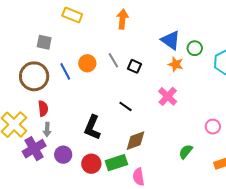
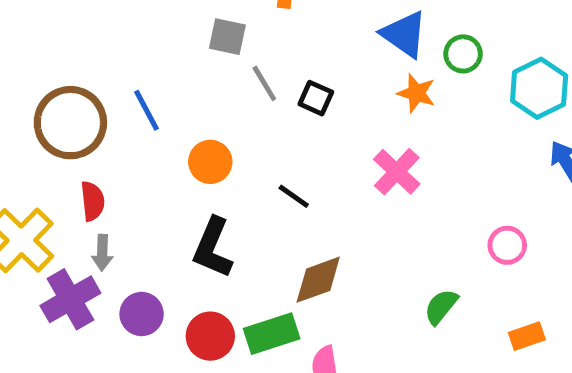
gray square: (44, 42) -> (227, 37), moved
orange circle: (87, 63) -> (210, 162), moved

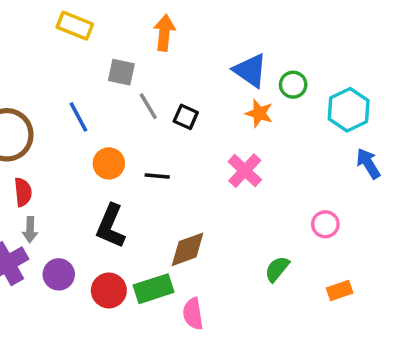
blue line: (146, 110) -> (78, 117), moved
black line: (294, 196) -> (157, 176), moved, turned -30

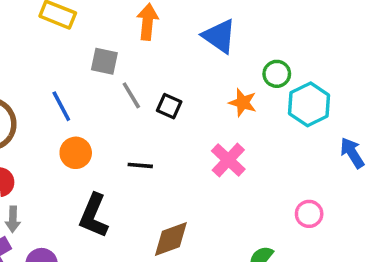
blue triangle: (250, 70) -> (219, 36), moved
cyan hexagon: (349, 110) -> (309, 104), moved
orange circle: (109, 163) -> (76, 153), moved

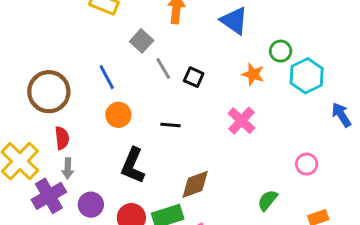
gray square: (104, 61) -> (142, 41), turned 30

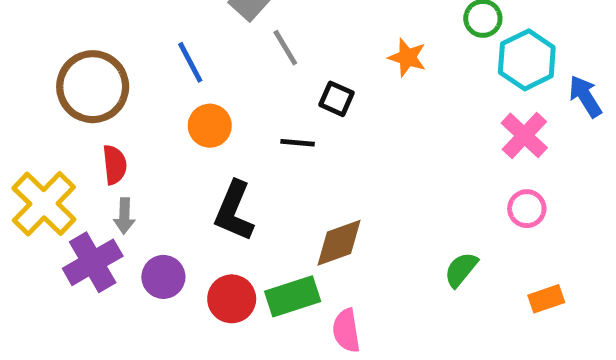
orange star: (253, 74) -> (407, 57), moved
black square: (194, 77) -> (337, 99), moved
blue arrow: (341, 115) -> (585, 96), moved
pink cross: (241, 121) -> (524, 135), moved

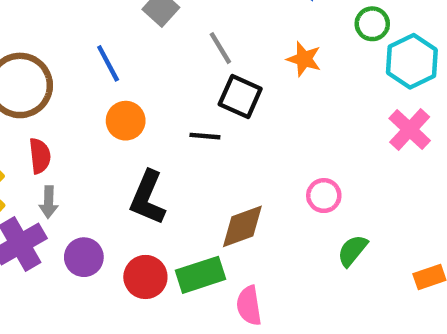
gray line: (285, 48) -> (220, 48), moved
black square: (337, 99) -> (240, 96), size x1.4
pink circle: (527, 209) -> (324, 196), moved

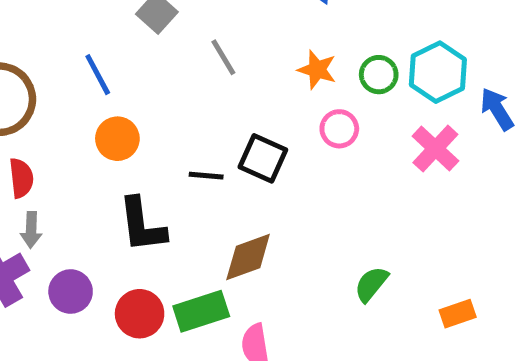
green circle: (372, 24) -> (379, 75), moved
black square: (240, 96) -> (263, 158), moved
black line: (205, 136) -> (206, 176), moved
pink circle: (324, 196) -> (339, 129), moved
black L-shape: (148, 198) -> (142, 225), turned -30

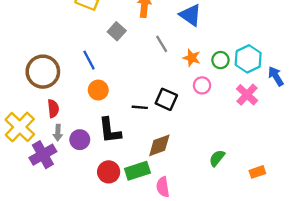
gray line: (223, 57) -> (162, 44), moved
purple circle: (71, 292) -> (80, 140), moved

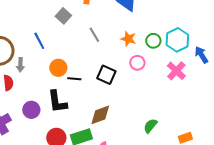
gray line: (162, 44) -> (94, 35), moved
orange circle: (98, 90) -> (58, 68), moved
black line: (140, 107) -> (74, 79), moved
gray arrow: (58, 133) -> (20, 65), moved

